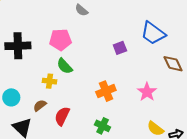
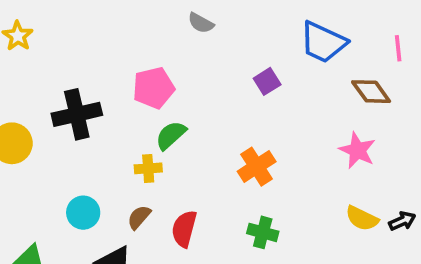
gray semicircle: (82, 10) -> (201, 23), moved
green semicircle: (65, 66) -> (171, 135), turned 102
pink star: (147, 92) -> (357, 150), moved

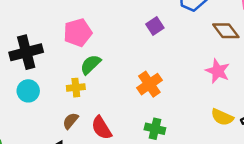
cyan circle: (83, 213) -> (28, 91), moved
red semicircle: (184, 229) -> (101, 128), turned -45

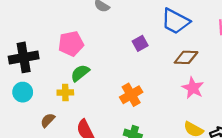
brown diamond: (226, 31) -> (186, 57), moved, turned -55
brown semicircle: (71, 121) -> (48, 120), moved

